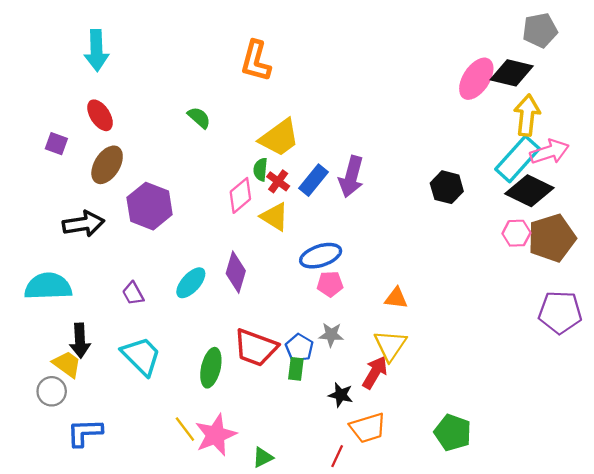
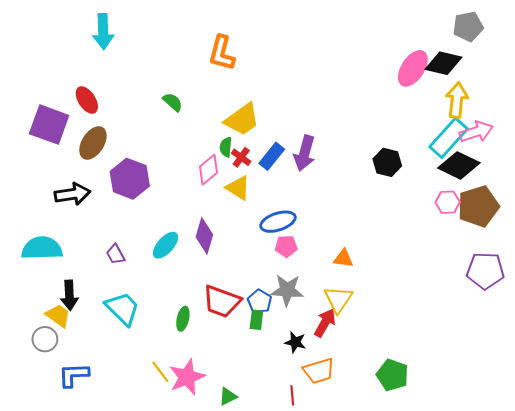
cyan arrow: (96, 50) -> (103, 32), moved
purple square: (56, 144) -> (49, 125), size x2.0
gray star: (331, 335) -> (287, 290), size x1.5
green ellipse: (211, 368) -> (183, 319), size x0.7
red line: (337, 456) -> (292, 395), turned -30

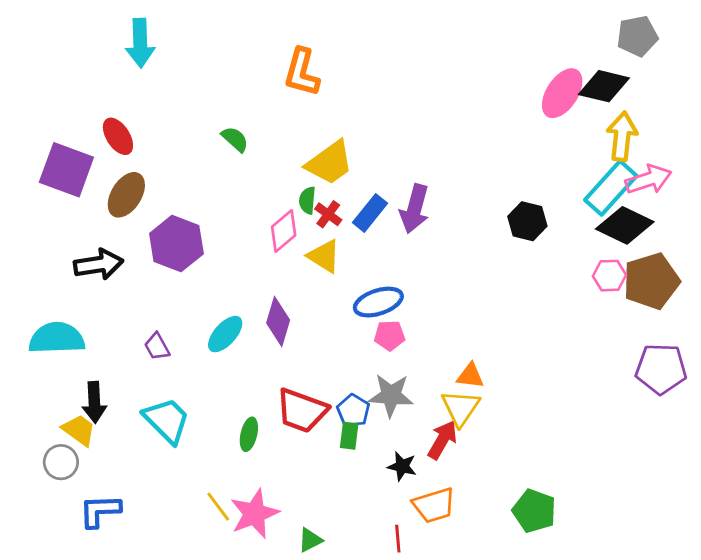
orange triangle: (343, 258) -> (470, 376), moved

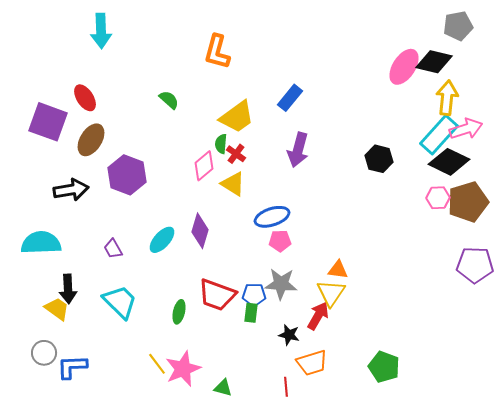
blue rectangle: (370, 213) -> (290, 98), moved
blue pentagon: (353, 411) -> (254, 295), turned -30
gray circle: (61, 462) -> (44, 353), moved
green triangle: (310, 540) -> (223, 388), turned 42

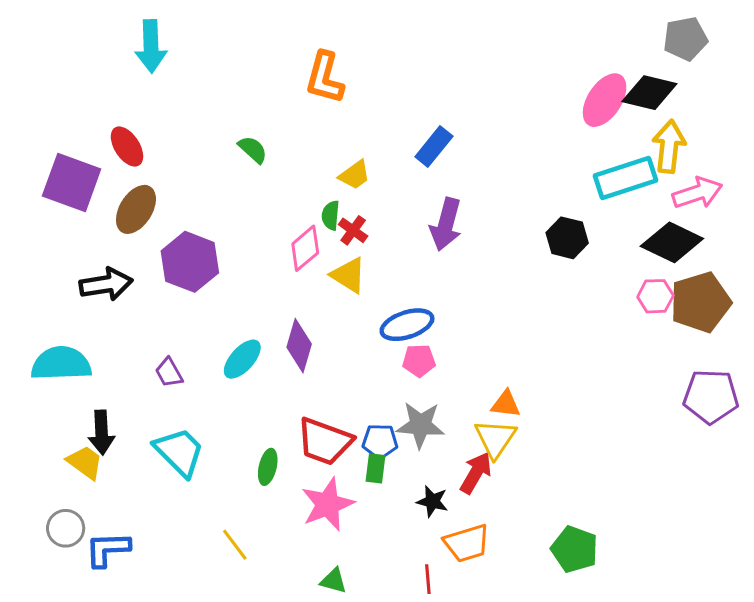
yellow trapezoid: (237, 117) -> (355, 175), size x0.6
cyan rectangle: (439, 135) -> (626, 178), moved, turned 30
pink star: (183, 369) -> (328, 504), moved

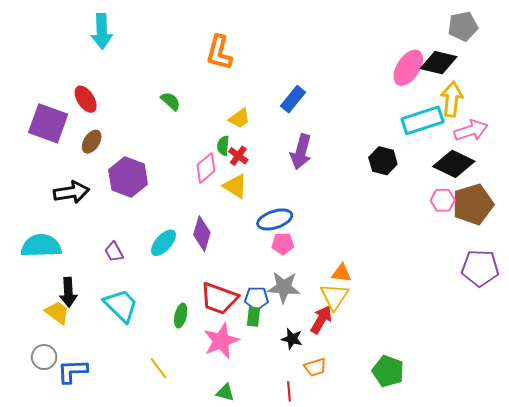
brown ellipse: (136, 209) -> (92, 142), size x0.7
orange trapezoid: (467, 543) -> (315, 367), size x0.7

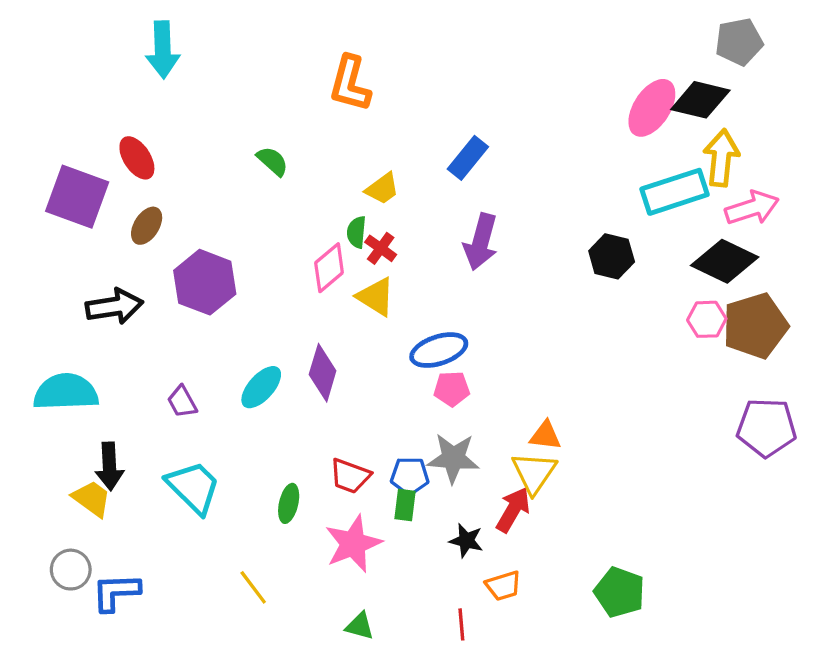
red trapezoid: (219, 298) -> (350, 476), size x0.7

